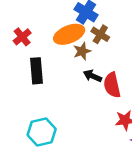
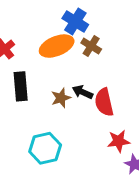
brown star: (82, 51) -> (61, 98), moved
cyan hexagon: (42, 132) -> (45, 148), moved

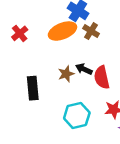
black rectangle: (21, 86) -> (33, 88), moved
cyan hexagon: (45, 148) -> (77, 115), moved

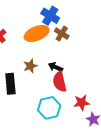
brown star: (66, 74) -> (30, 66), moved
red semicircle: (102, 77) -> (60, 82), moved

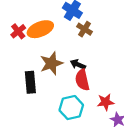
orange ellipse: (37, 34) -> (40, 29), moved
brown star: (30, 66) -> (51, 63), size x1.5

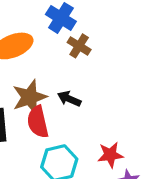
red semicircle: (82, 80) -> (38, 122), moved

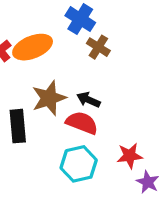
red semicircle: (38, 122) -> (82, 123), moved, turned 124

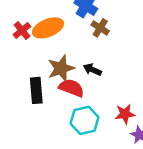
red semicircle: (82, 123) -> (71, 88), moved

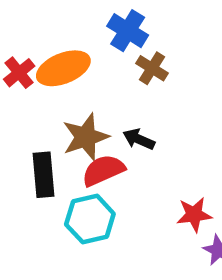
red semicircle: (71, 88) -> (103, 170), turned -45
cyan hexagon: (85, 120) -> (90, 219), moved

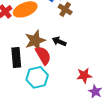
red semicircle: (103, 170) -> (43, 55), turned 84

